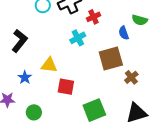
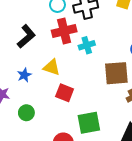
red cross: (93, 17) -> (64, 31), moved, size x1.6

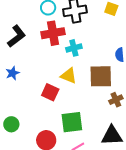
yellow triangle: (52, 67) -> (69, 76), moved
green circle: (26, 113) -> (11, 124), moved

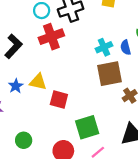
cyan cross: (74, 48) -> (104, 47), moved
yellow triangle: (69, 76) -> (38, 82), moved

